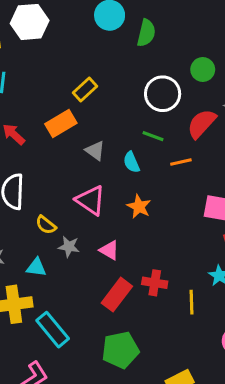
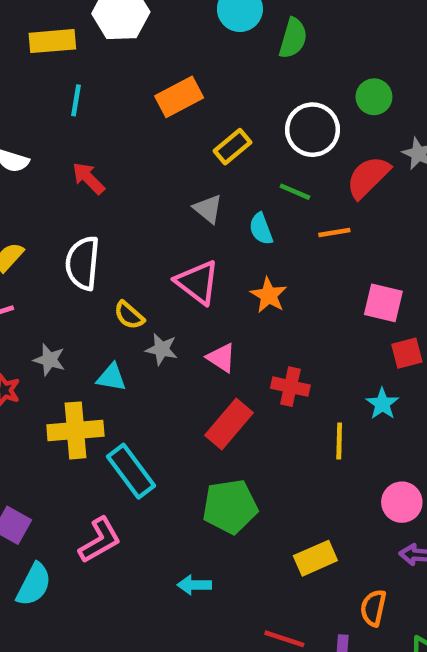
yellow rectangle: (85, 89) -> (232, 147), moved
orange rectangle: (61, 123) -> (179, 97), moved
red cross: (155, 283) -> (290, 387), moved

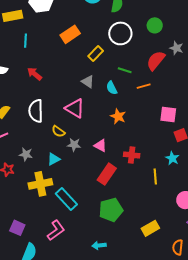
white circle: (312, 130) -> (120, 33), moved
pink triangle: (197, 282) -> (75, 108), moved
cyan triangle: (112, 377) -> (54, 159), turned -32

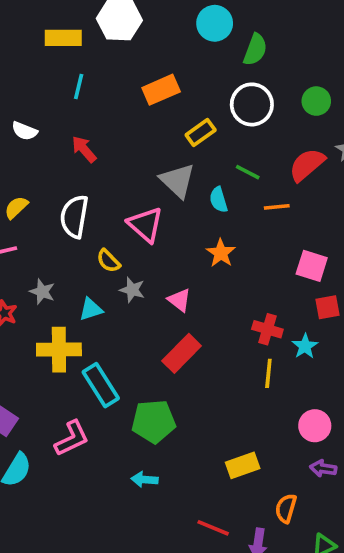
gray triangle: (88, 82) -> (177, 181), size x1.5
red cross: (132, 155) -> (267, 329), moved
green pentagon: (111, 210) -> (154, 421), moved

